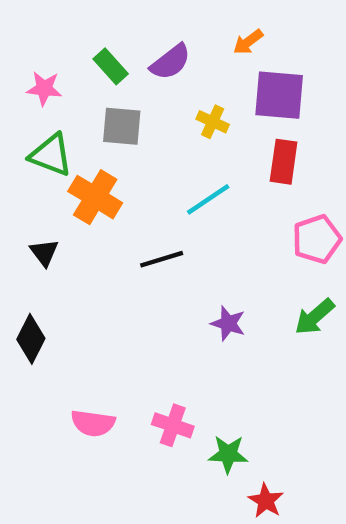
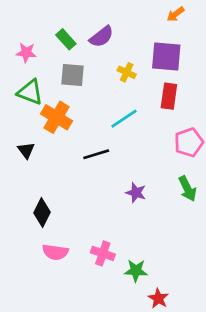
orange arrow: (248, 42) -> (176, 14), moved
green arrow: (315, 317) -> (187, 189), turned -75
black diamond: (31, 339) -> (42, 212), moved

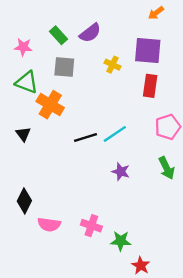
cyan line: (124, 119) -> (115, 134), moved
black diamond: (42, 212) -> (24, 201), moved

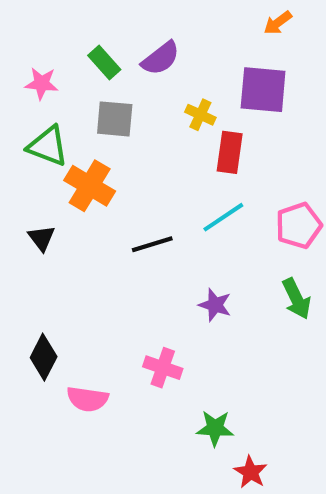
red rectangle: (150, 86) -> (230, 152), moved
cyan line: (115, 134) -> (223, 217), moved
pink cross: (91, 226) -> (163, 368), moved

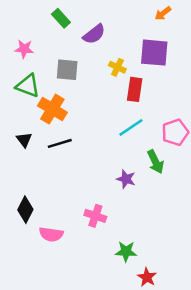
green rectangle: (104, 62) -> (61, 18), moved
black line: (152, 244) -> (60, 143), moved
green arrow: (297, 299) -> (156, 162), moved

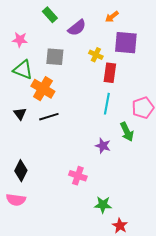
orange arrow: (163, 13) -> (112, 17), moved
cyan line: (131, 127) -> (107, 104), turned -45
pink semicircle: (51, 234) -> (16, 200), moved

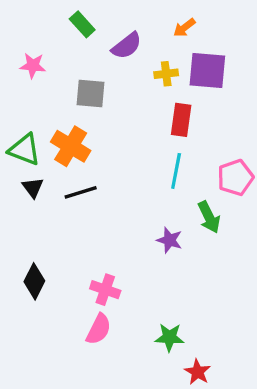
yellow cross: (96, 55) -> (166, 74), moved, turned -32
green triangle: (23, 70) -> (25, 150), moved
pink cross: (78, 176) -> (105, 290), moved
pink semicircle: (16, 200) -> (99, 329), moved, turned -72

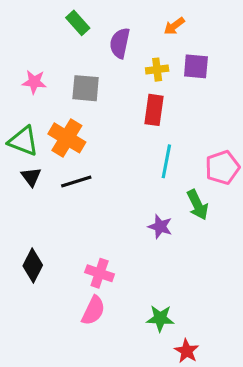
purple semicircle: (127, 46) -> (120, 43), turned 140
pink star: (33, 66) -> (34, 82), moved
purple square: (207, 70) -> (196, 66), size x0.7
red rectangle: (181, 120) -> (154, 110), moved

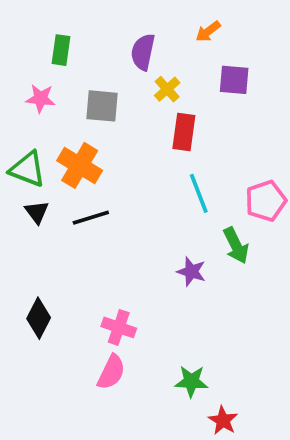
green rectangle: (78, 23) -> (61, 50), moved, turned 50
yellow cross: (157, 70) -> (167, 89), moved, turned -35
cyan line: (166, 161) -> (199, 193), turned -32

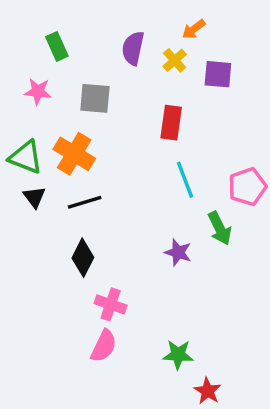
green rectangle: (61, 50) -> (57, 46), turned -32
yellow cross: (167, 89) -> (175, 60), moved
black diamond: (39, 318) -> (83, 258), moved

